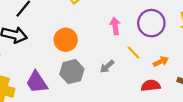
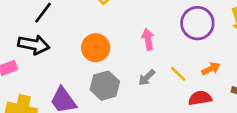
pink arrow: (115, 26) -> (148, 39), moved
yellow line: (133, 53) -> (178, 74), moved

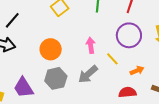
yellow line: (178, 74) -> (112, 59), moved
gray arrow: (147, 78) -> (88, 74), size x1.5

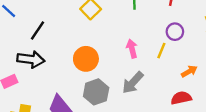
purple circle: (129, 35) -> (175, 32), size x0.6
yellow line: (112, 59) -> (161, 51), moved, turned 72

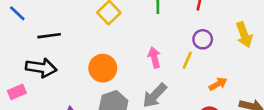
black line: (37, 31) -> (49, 36), turned 48

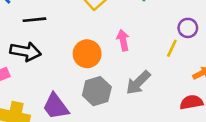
pink arrow: (154, 58) -> (123, 40), moved

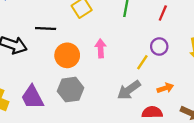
black line: (34, 20) -> (46, 29), moved
gray arrow: (138, 83) -> (129, 90), moved

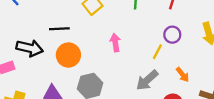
orange circle: (67, 55) -> (68, 55), moved
orange arrow: (165, 88) -> (182, 75), turned 77

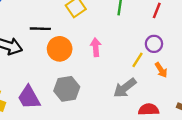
orange circle: (68, 55) -> (60, 49), moved
orange arrow: (182, 75) -> (161, 70), moved

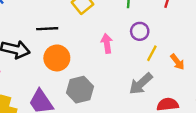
purple circle: (154, 44) -> (140, 31), moved
orange circle: (60, 49) -> (57, 58), moved

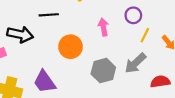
orange circle: (57, 58) -> (71, 47), moved
gray hexagon: (80, 90) -> (103, 71), moved

